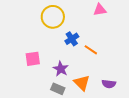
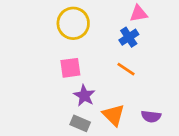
blue cross: (72, 39) -> (129, 37), moved
pink square: (33, 59) -> (70, 68), moved

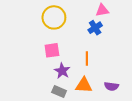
orange line: (126, 69) -> (87, 59), moved, turned 56
orange triangle: (114, 115) -> (84, 85), turned -42

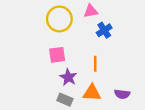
pink triangle: (102, 10) -> (91, 11), moved

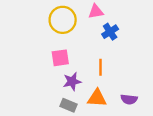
purple star: (68, 77) -> (72, 82), turned 30

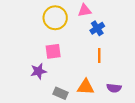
orange line: (101, 67) -> (99, 56), moved
purple star: (72, 82) -> (38, 71), moved

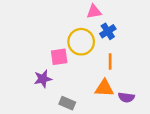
yellow circle: (55, 18) -> (81, 42), moved
orange triangle: (86, 87) -> (104, 88), moved

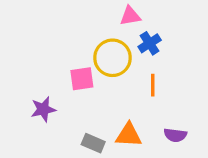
purple star: (43, 79) -> (43, 109), moved
orange triangle: (104, 88) -> (129, 135), moved

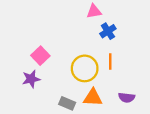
yellow circle: (112, 58) -> (85, 68), moved
pink square: (82, 79) -> (40, 56), moved, turned -36

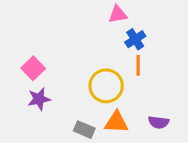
pink square: (40, 56) -> (33, 68), moved
orange line: (110, 61) -> (138, 65), moved

